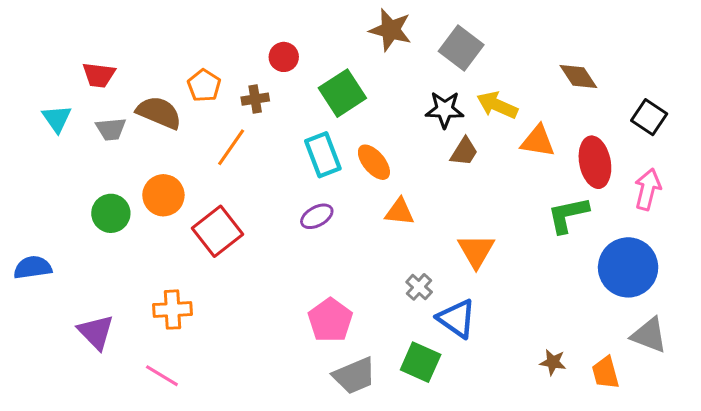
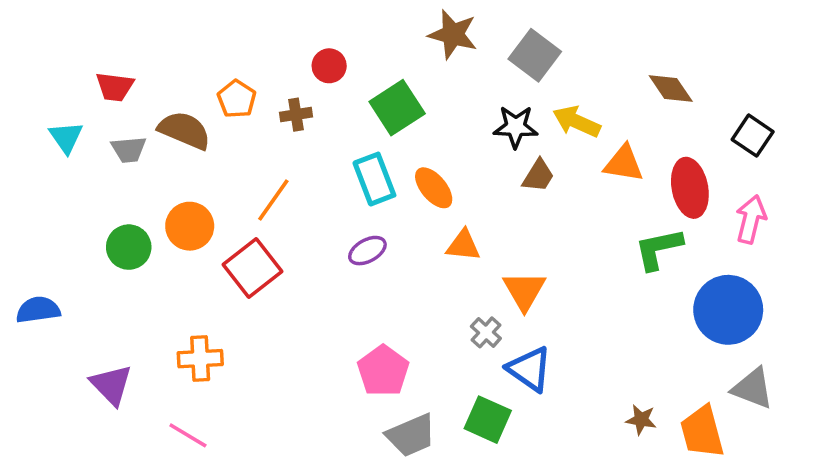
orange line: (231, 147) -> (273, 200), moved
orange triangle: (476, 251) -> (524, 291), moved
orange trapezoid: (605, 373) -> (702, 432), size x1.4

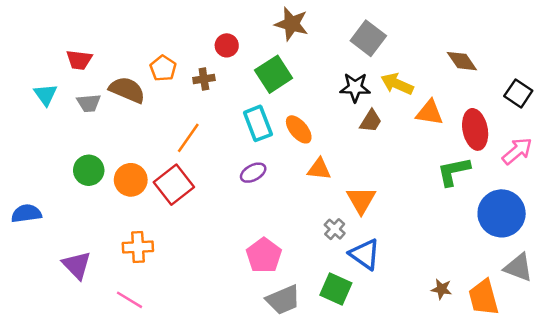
brown star: (453, 34) -> (292, 24), moved
pink arrow: (751, 219) -> (517, 151), turned 36
orange circle: (190, 226) -> (131, 180), moved

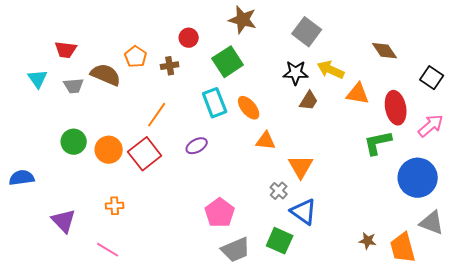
purple ellipse: (253, 173) -> (197, 146), moved
orange cross: (138, 247) -> (115, 206), size x0.7

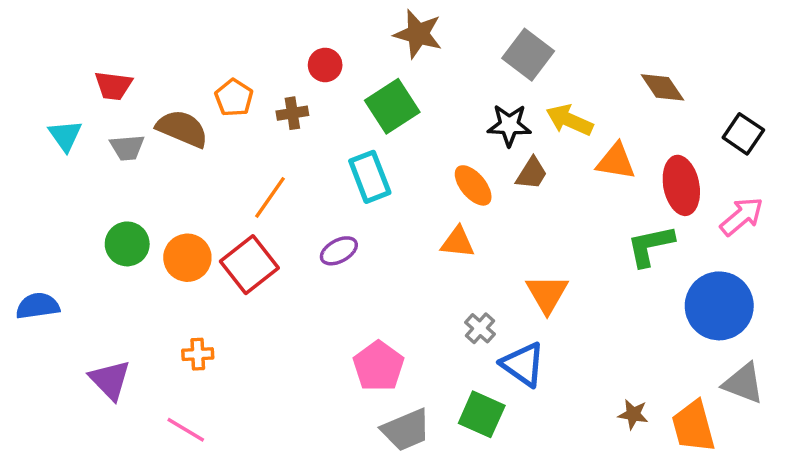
orange ellipse: (249, 108) -> (473, 185), moved
orange triangle: (301, 167) -> (547, 294), moved

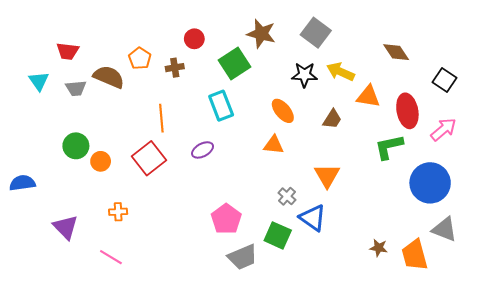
brown star: (418, 34) -> (261, 34), moved
brown trapezoid: (532, 173) -> (332, 119), moved
orange line: (270, 197) -> (161, 118), turned -40
orange circle: (187, 258) -> (101, 161), moved, size x0.7
green square: (482, 414) -> (278, 235), moved

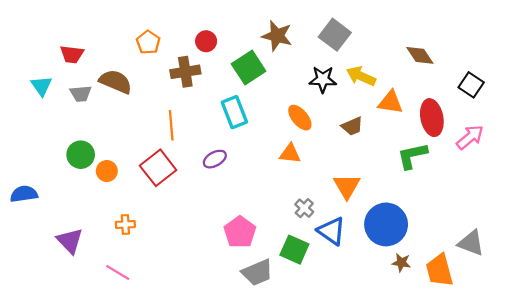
orange pentagon: (140, 58) -> (148, 42), moved
brown cross: (175, 68) -> (185, 72), size x1.5
brown trapezoid: (332, 119) -> (352, 126), turned 35
blue circle: (430, 183) -> (386, 224), moved

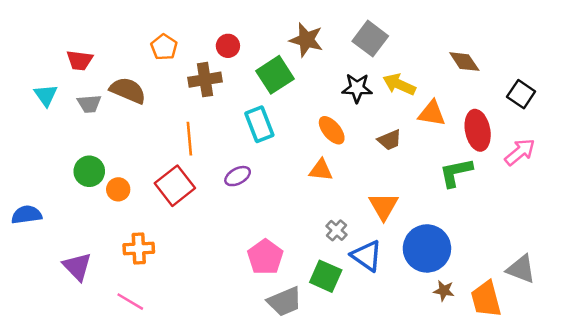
orange cross: (125, 224) -> (139, 248), size x1.4

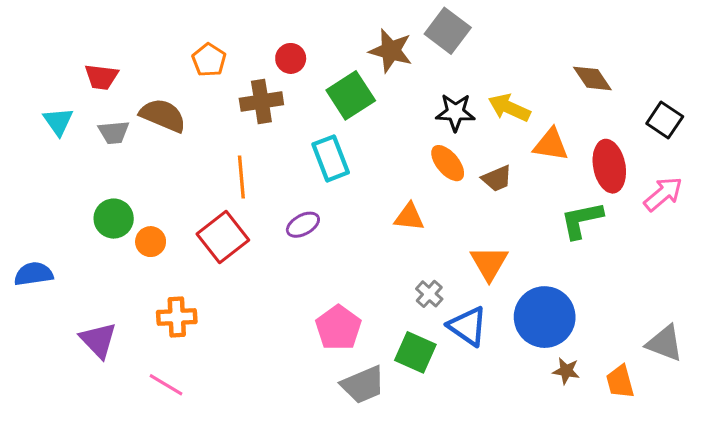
gray square: (370, 39) -> (448, 31), moved
orange ellipse: (332, 130) -> (448, 163), moved
orange trapezoid: (486, 299) -> (620, 382), size x0.7

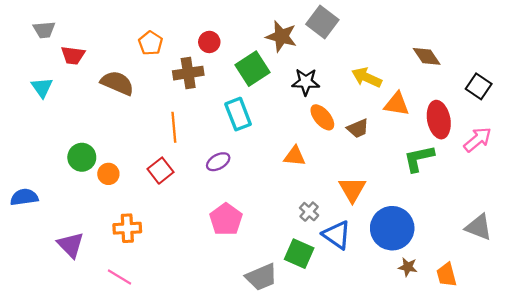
black star: (455, 112) -> (306, 82), moved
gray trapezoid: (114, 132) -> (44, 30), moved
red square: (223, 237) -> (161, 171), size x0.7
pink pentagon: (338, 328) -> (226, 219), moved
gray triangle: (665, 343) -> (479, 227), moved

